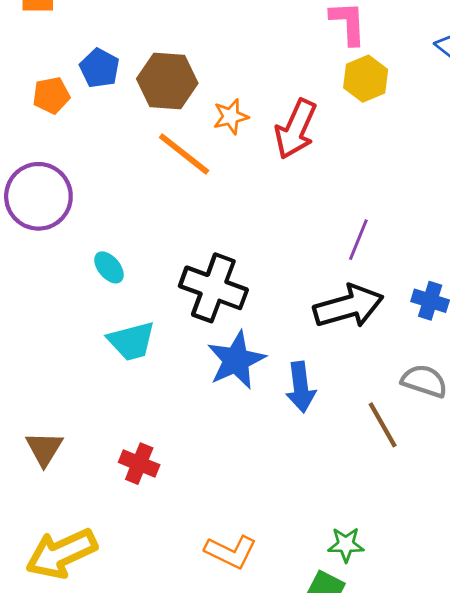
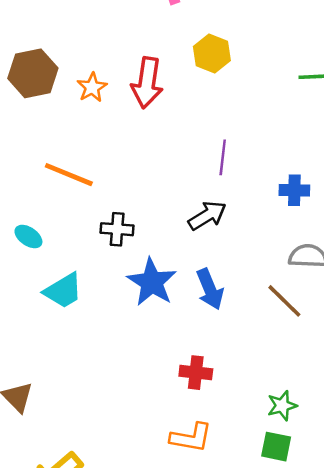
yellow hexagon: (366, 79) -> (212, 54), moved
orange line: (184, 154) -> (69, 175), moved
black cross: (213, 288) -> (117, 229), size x0.6
black arrow: (348, 306) -> (207, 216), moved, size x0.7
red cross: (139, 464) -> (196, 373), moved

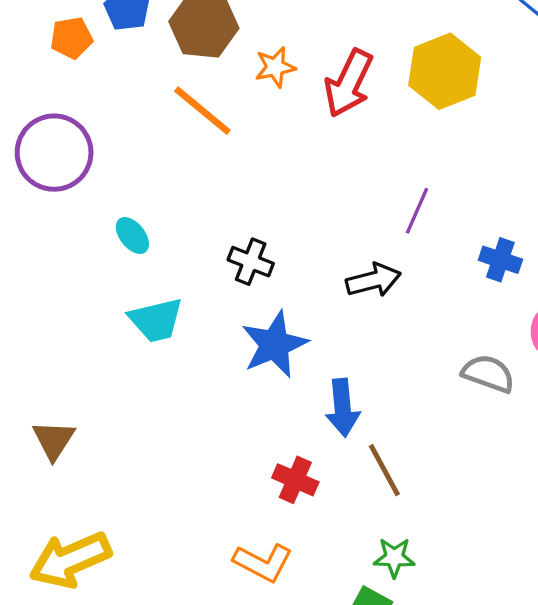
yellow hexagon: (212, 54) -> (445, 71), size x1.4
orange line: (69, 175) -> (202, 111), moved
blue cross: (294, 190) -> (500, 260), moved
blue arrow: (210, 289) -> (343, 408), moved
brown line: (284, 301) -> (384, 470), moved

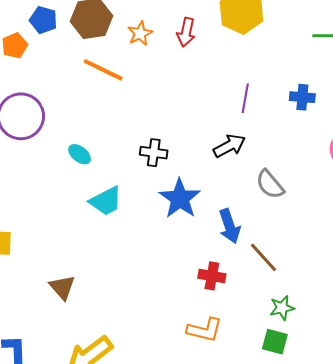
red arrow: (349, 83) -> (186, 32), size x0.7
blue cross: (500, 260) -> (302, 97), moved
gray semicircle: (488, 374) -> (270, 184), moved, turned -136

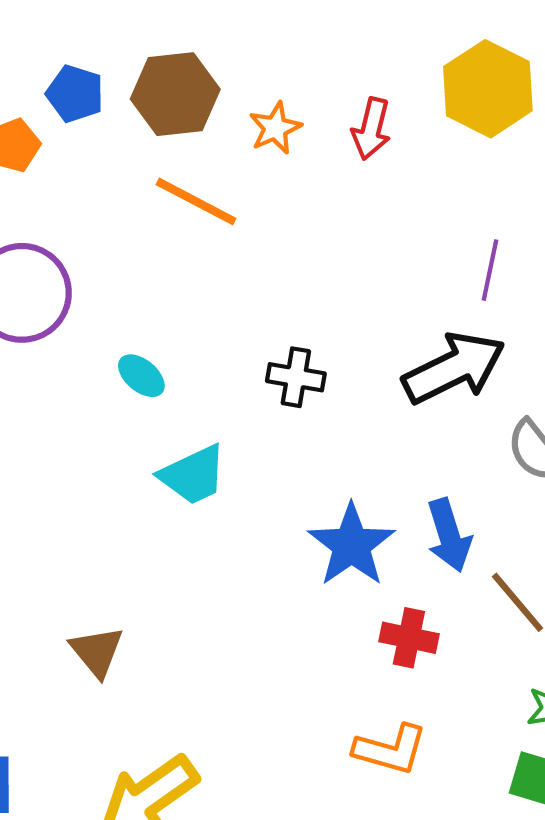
black arrow: (229, 146) -> (454, 368), size x1.5
blue star: (180, 198) -> (351, 545), moved

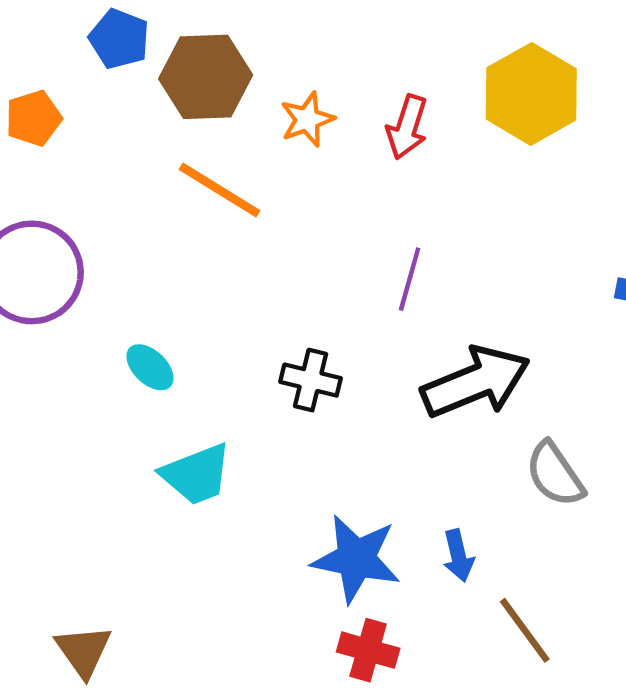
blue pentagon: (75, 94) -> (119, 39), moved
purple line: (490, 270) -> (410, 279), moved
blue arrow: (449, 535) -> (458, 556), size x0.7
blue star: (351, 545) -> (356, 559), turned -30
red cross: (409, 638) -> (368, 650), moved

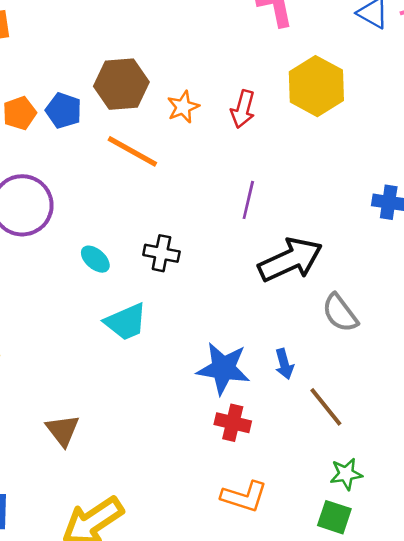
blue pentagon: (119, 39) -> (64, 111), moved
black cross: (311, 380) -> (161, 253), moved

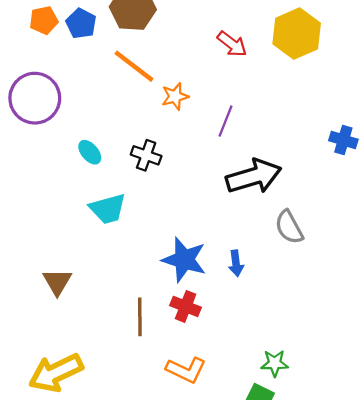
orange star: (183, 107) -> (175, 96), moved
red arrow: (243, 109) -> (232, 44), turned -76
brown line: (326, 407) -> (140, 317), moved, turned 30
brown triangle: (63, 430) -> (57, 282), moved

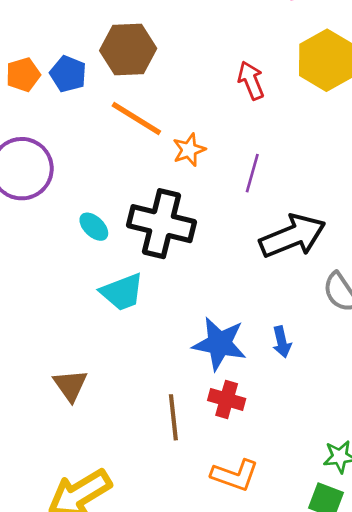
red arrow: (232, 44) -> (251, 80), turned -144
black cross: (146, 155) -> (161, 224), size x1.8

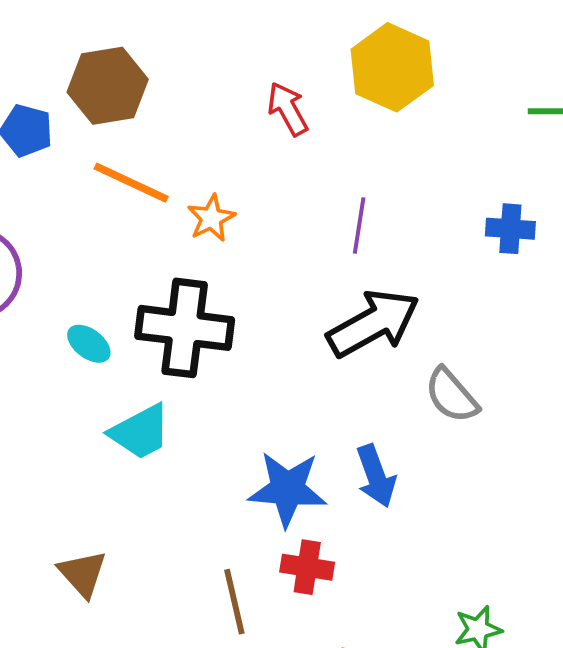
purple line: (252, 173) -> (359, 226), moved
blue arrow: (282, 342) -> (376, 476), size x1.4

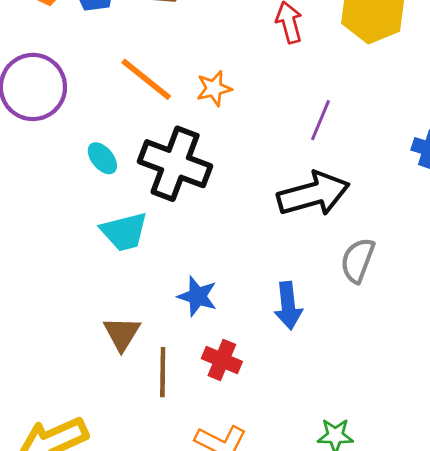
orange line: (131, 183) -> (146, 79), moved
gray semicircle: (452, 395) -> (358, 260), turned 48
blue star: (288, 489) -> (197, 296), moved, size x0.7
brown triangle: (82, 574) -> (122, 334), moved

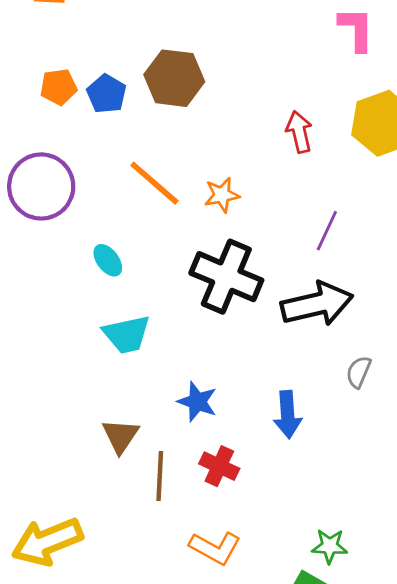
black cross: (175, 164) -> (226, 277), moved
gray semicircle: (358, 260) -> (359, 372), size x0.7

